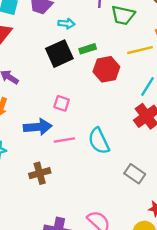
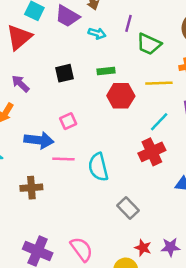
cyan arrow: (66, 24) -> (97, 33), moved
black square: (59, 54) -> (65, 73), moved, size x0.7
pink square: (62, 103) -> (68, 121), turned 35

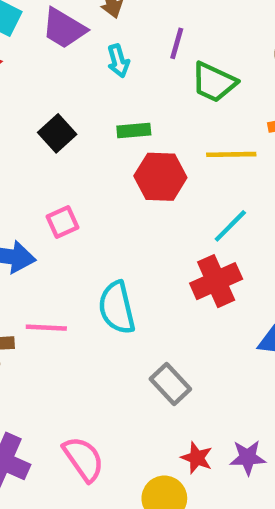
cyan arrow: (97, 33) -> (118, 61), turned 56
black square: (65, 73) -> (57, 133), turned -30
pink line: (63, 159) -> (46, 328), moved

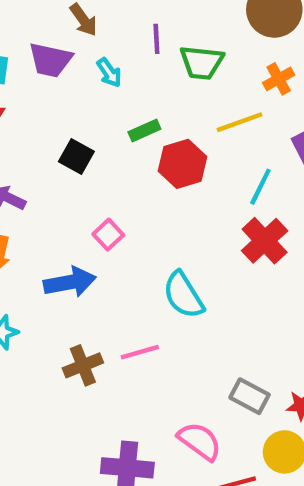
pink line: (46, 328) -> (140, 352), moved
gray rectangle: (170, 384) -> (250, 396), moved

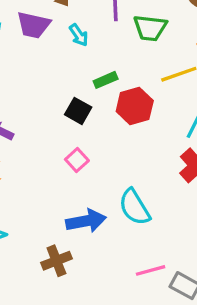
black square: (76, 156) -> (78, 111), moved
blue arrow: (70, 282) -> (86, 221), moved
pink line: (140, 352) -> (151, 270), moved

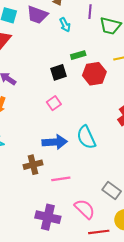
black square: (78, 111) -> (59, 72), turned 35
pink line: (151, 270) -> (61, 179), moved

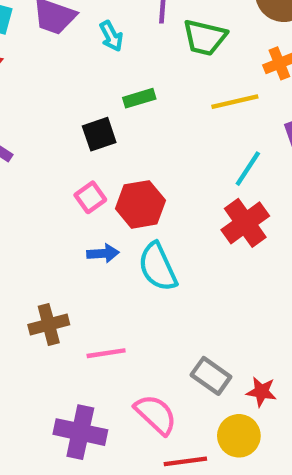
red hexagon: (94, 74) -> (140, 204), moved
blue arrow: (55, 142) -> (103, 253), moved, size x0.6

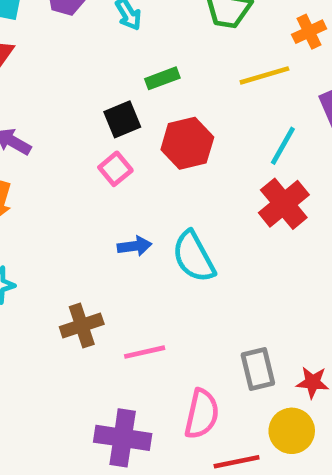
pink square: (90, 197) -> (115, 169), moved
red hexagon: (140, 204) -> (187, 143), moved
gray rectangle: (211, 376) -> (258, 369), turned 45
pink semicircle: (156, 415) -> (202, 414), turned 63

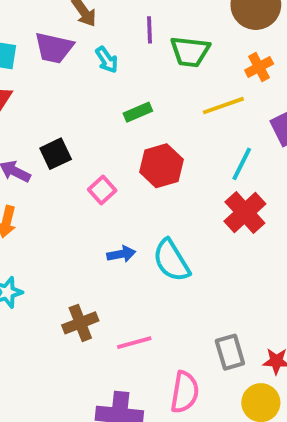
black square: (122, 119) -> (56, 154), moved

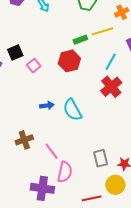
green rectangle: (138, 112) -> (80, 40), moved
pink square: (102, 190) -> (34, 66), moved
pink line: (134, 343) -> (52, 151), turned 66
pink semicircle: (185, 392) -> (65, 172), moved

